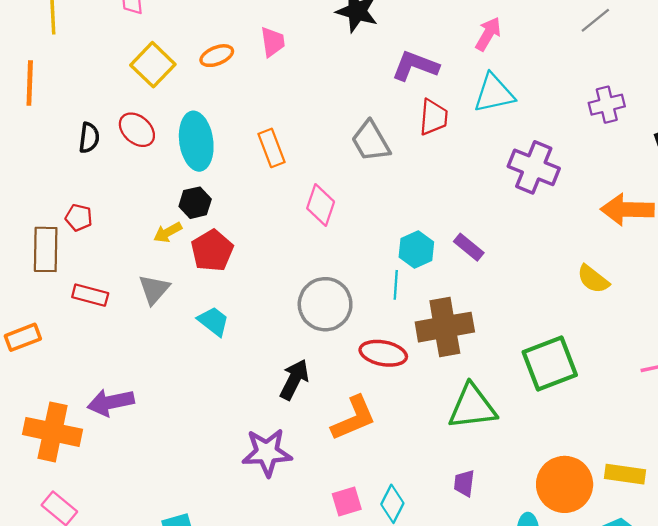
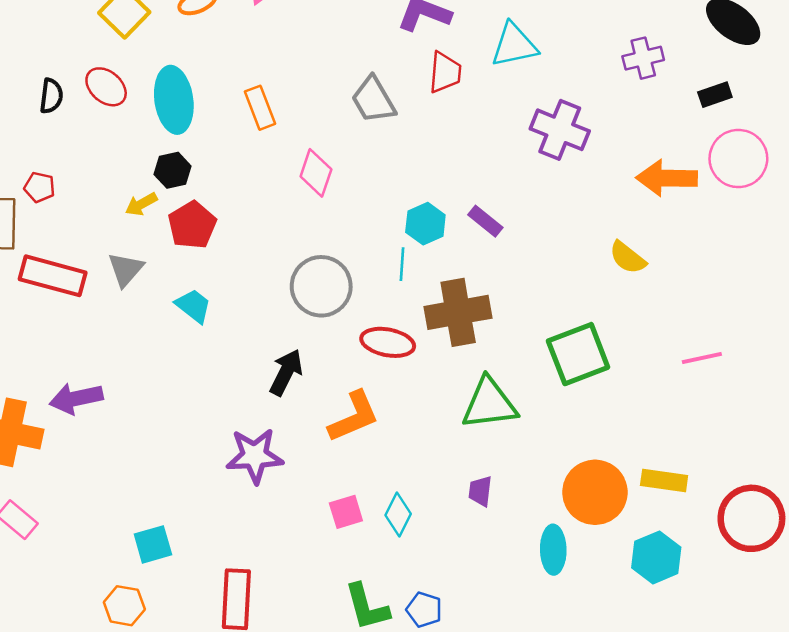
red rectangle: (90, 295) -> (53, 276), size x1.6

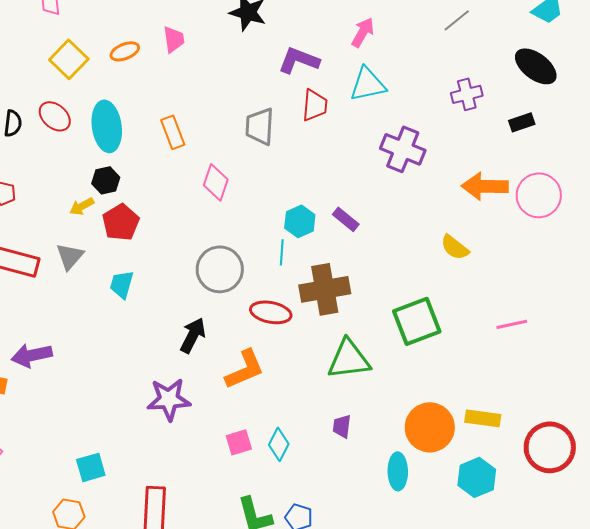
gray trapezoid: (373, 100) -> (260, 126), turned 33
pink circle: (738, 159) -> (539, 195), moved
cyan trapezoid: (193, 306) -> (122, 284), turned -112

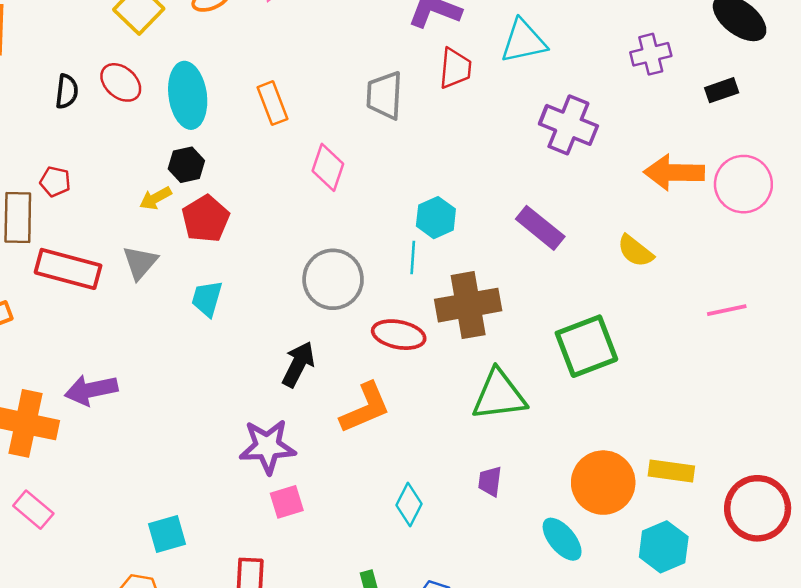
purple rectangle: (346, 219) -> (540, 228), moved, size x1.4
pink line: (512, 324) -> (727, 310), moved
pink square: (239, 442) -> (287, 502), moved
cyan ellipse: (398, 471) -> (562, 539), turned -39

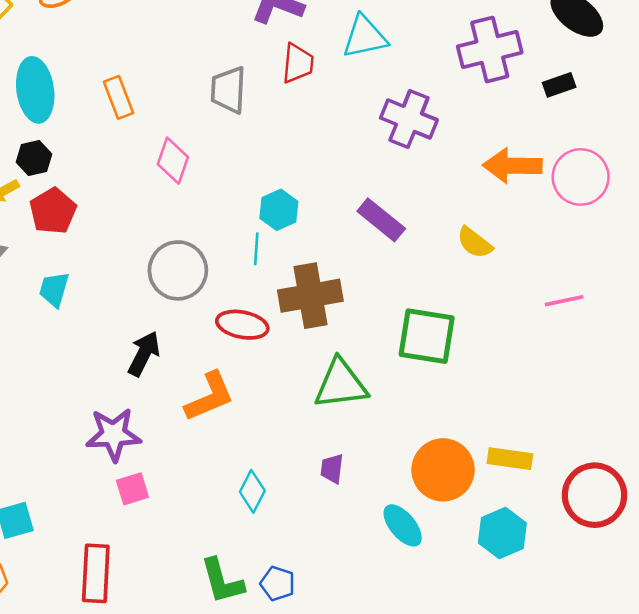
purple cross: (651, 54) -> (490, 49), size x1.6
green square: (586, 346) -> (427, 336), turned 30

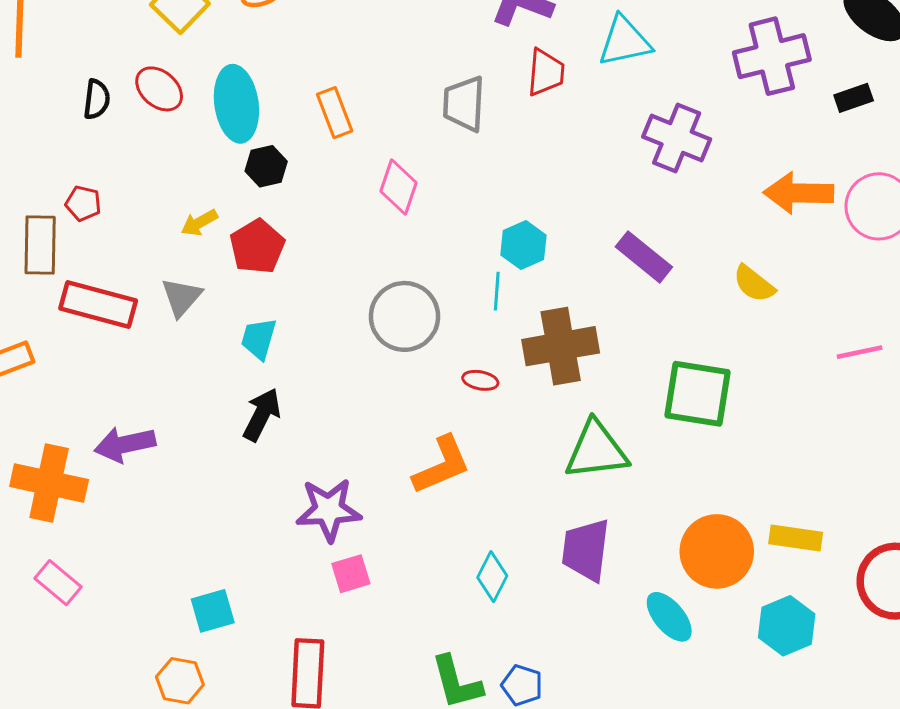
black hexagon: (34, 158) -> (266, 166), moved
red ellipse: (242, 325) -> (480, 380), size x0.6
black arrow: (144, 354) -> (262, 415), moved
purple trapezoid: (332, 469) -> (586, 550), size x1.8

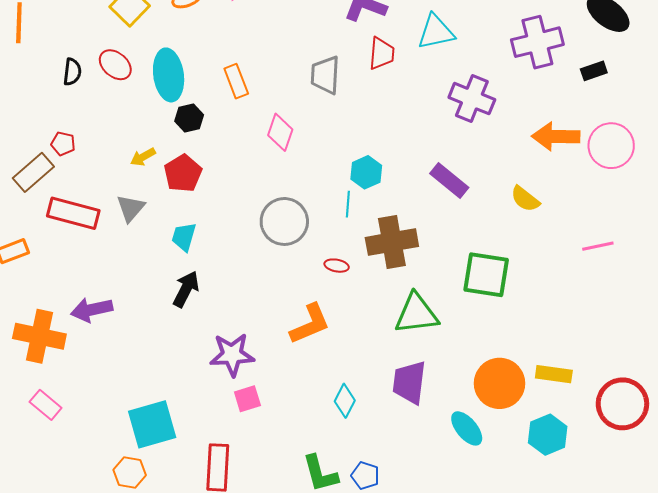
brown rectangle: (40, 245) -> (33, 172), turned 48
cyan square: (213, 611) -> (152, 424), size x1.6

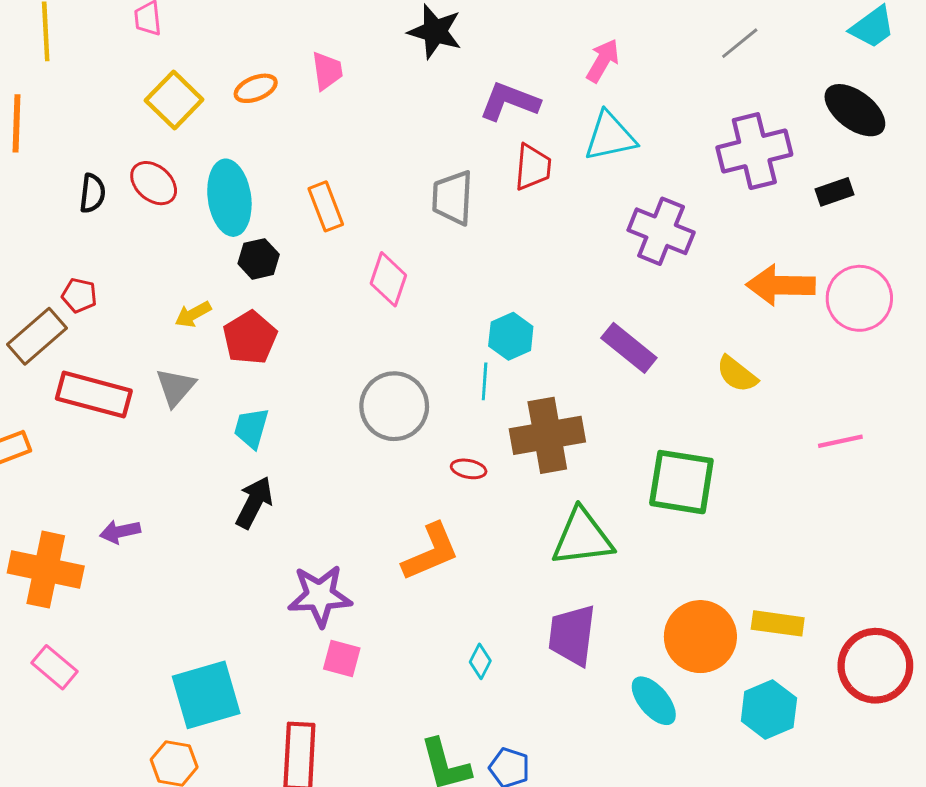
purple arrow: (92, 310) -> (120, 532), size x0.7
pink square: (247, 399) -> (342, 658), turned 32
cyan diamond: (345, 401) -> (480, 661), size x0.7

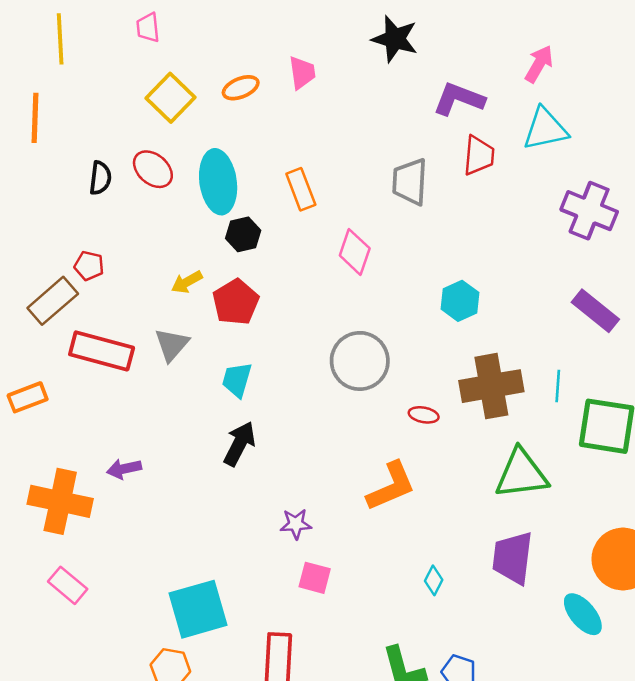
purple rectangle: (629, 348) -> (595, 311), moved
cyan line: (485, 381) -> (558, 386), moved
purple star: (320, 596) -> (296, 524), size x0.6

